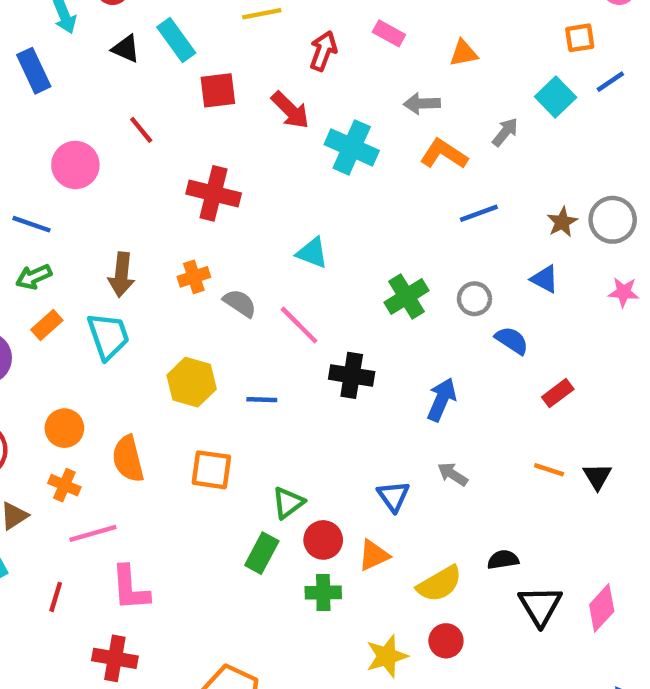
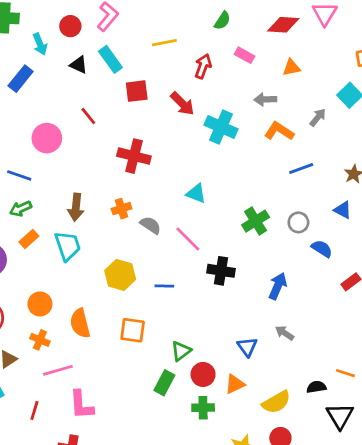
blue rectangle: (34, 71) -> (21, 79), turned 64
orange line: (549, 470) -> (345, 373), moved

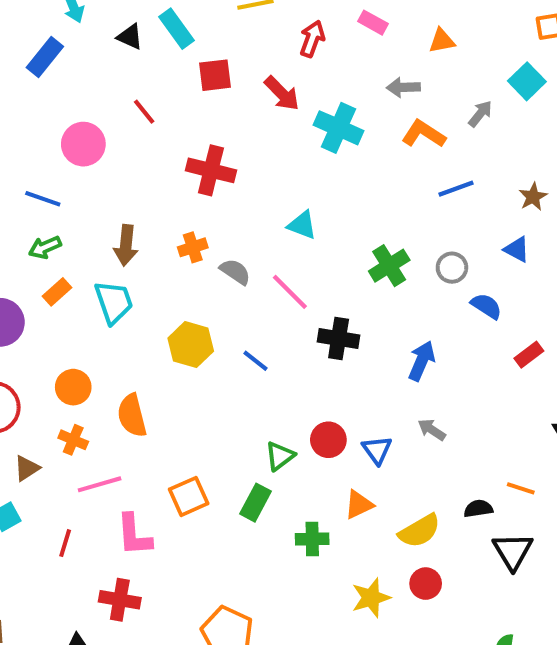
blue line: (164, 286) -> (255, 361), turned 36
orange square: (133, 330) -> (189, 496), moved, turned -32
red circle: (203, 374) -> (328, 440), moved

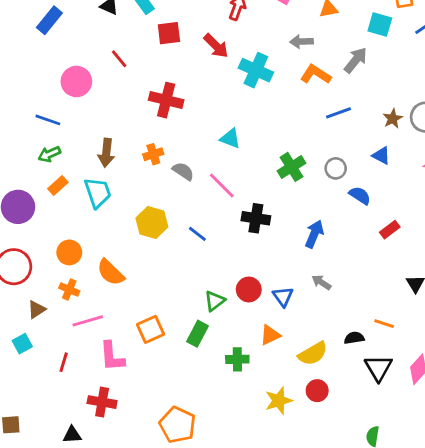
cyan square: (527, 81) -> (380, 25), moved, turned -30
gray arrow: (480, 114) -> (356, 60), size x1.4
orange semicircle: (132, 415) -> (111, 272), turned -32

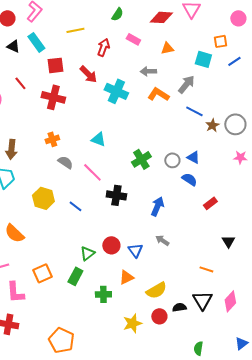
red cross: (166, 100) -> (53, 97), moved
blue line: (339, 113) -> (194, 111), moved, turned 48
orange cross: (153, 154) -> (52, 139), moved
blue triangle: (381, 156) -> (193, 157), moved
black semicircle: (354, 338) -> (179, 307), moved

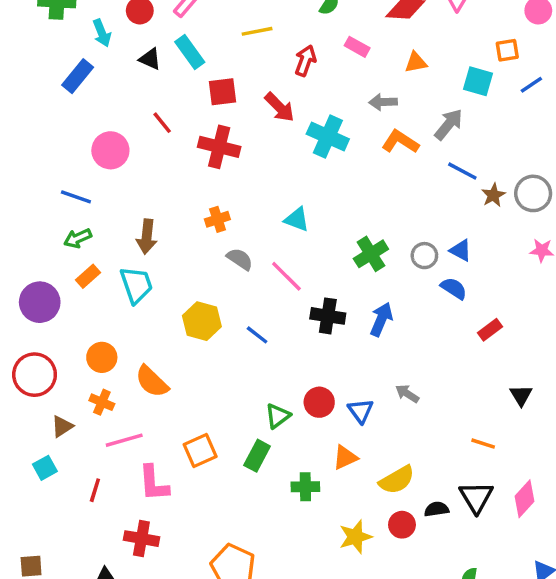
blue arrow: (157, 206) -> (381, 319), moved

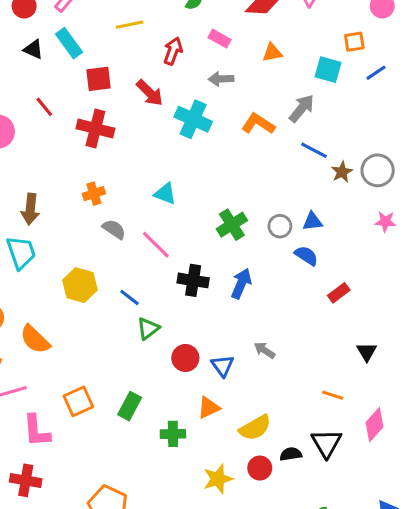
gray arrow: (383, 102) -> (221, 79), moved
blue triangle: (461, 250) -> (312, 222), turned -35
green triangle: (278, 416) -> (148, 329), moved
pink diamond: (524, 499) -> (374, 425), moved

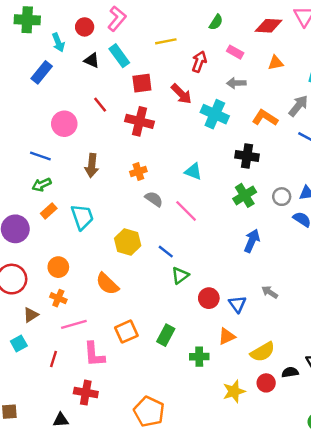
brown arrow: (30, 209) -> (92, 166), moved
black cross: (193, 280) -> (247, 156), moved
orange semicircle: (35, 339) -> (107, 284), moved

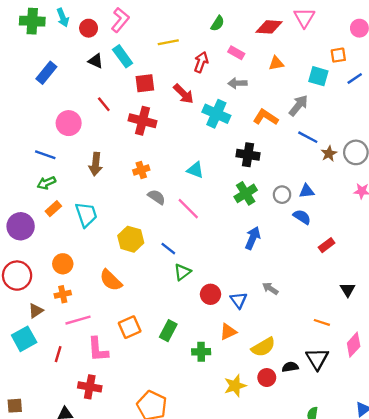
cyan arrow: (58, 42) -> (63, 18), moved
orange cross: (58, 298) -> (63, 294), turned -35
cyan square: (19, 344) -> (24, 339), size x1.5

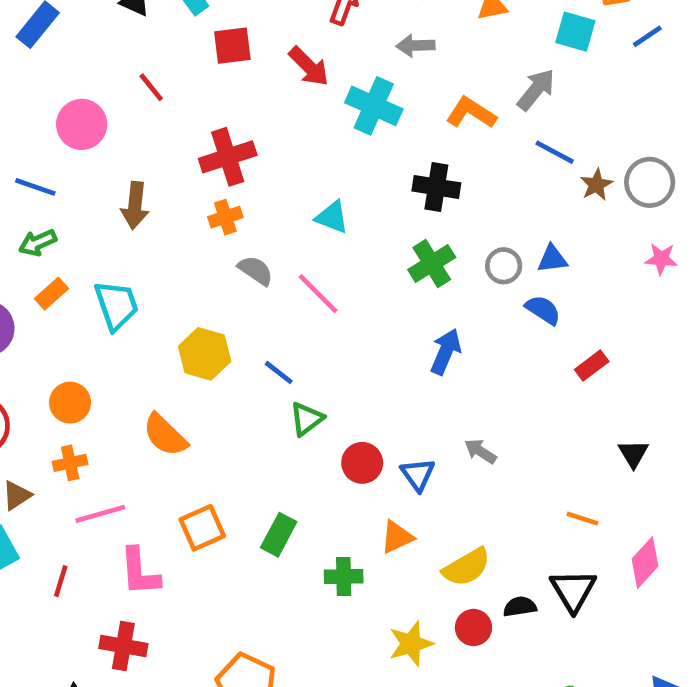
red cross: (142, 121) -> (228, 157), moved, turned -32

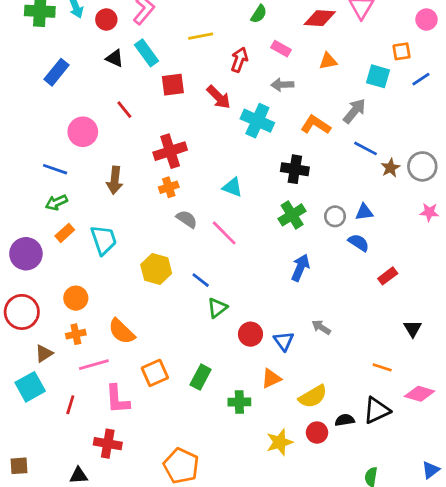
orange semicircle: (165, 435) -> (122, 331), moved
pink diamond: (645, 563) -> (420, 394), turned 64
black triangle: (573, 590) -> (377, 410), turned 36

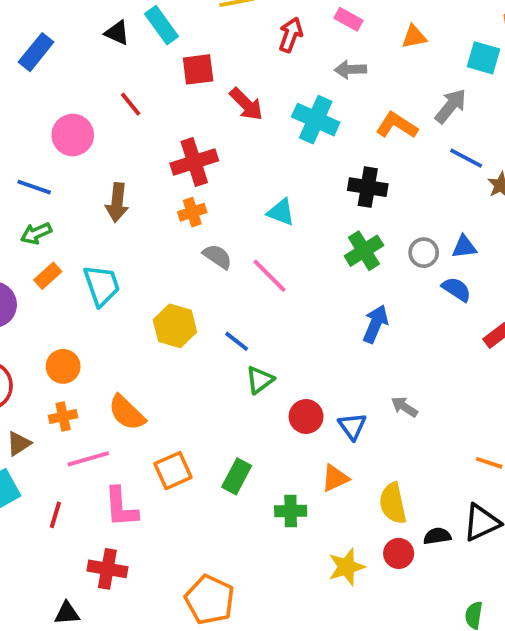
red arrow: (219, 97) -> (246, 104), moved
yellow semicircle: (313, 397) -> (393, 503), turned 108

